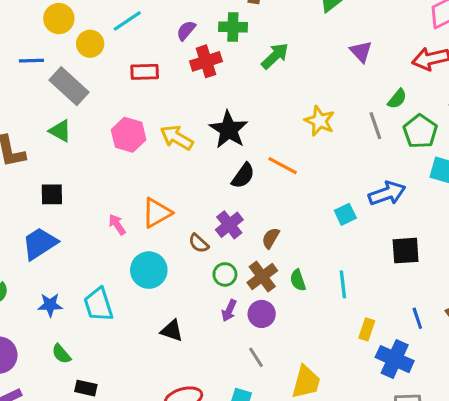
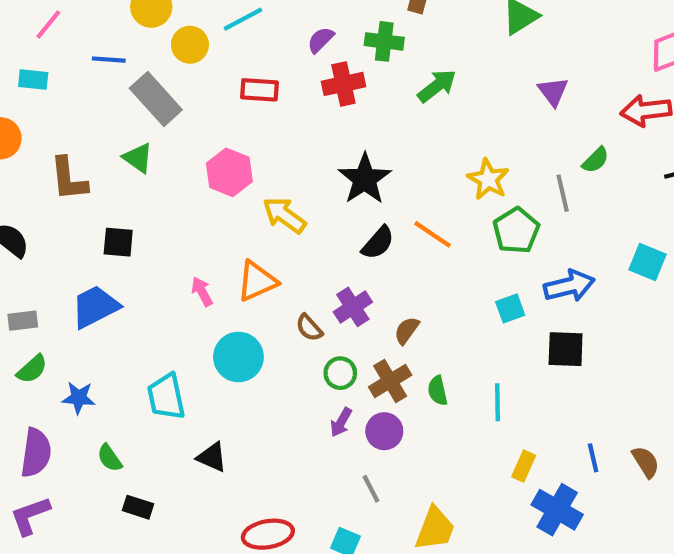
green pentagon: (420, 131) -> (516, 231), moved
yellow arrow: (177, 138) -> (284, 215), moved
black square: (406, 251) -> (566, 349), moved
blue star: (50, 305) -> (79, 398), moved
black triangle: (172, 331) -> (212, 457), moved

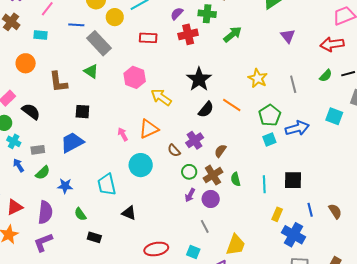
green semicircle: (596, 160) -> (326, 76), moved
green pentagon: (516, 231) -> (270, 115), moved
black square: (566, 349) -> (293, 180), moved

